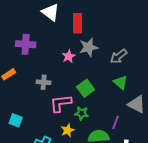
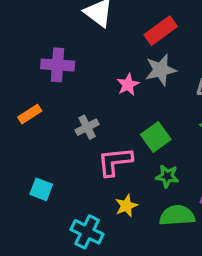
red rectangle: (78, 23) -> (161, 31), moved, turned 54
gray cross: (44, 82) -> (87, 127), turned -32
green star: (82, 113) -> (167, 176), moved

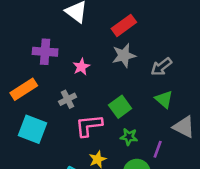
pink star: (128, 85) -> (81, 67), moved
orange rectangle: (30, 114) -> (24, 89), size x1.5
cyan square: (41, 189) -> (33, 129), moved, size x1.6

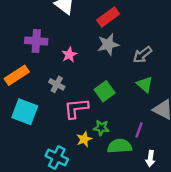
gray cross: (68, 99) -> (57, 84), turned -35
green star: (129, 137) -> (101, 128), moved

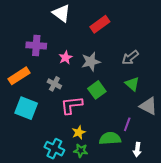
gray star: (108, 44) -> (91, 62), moved
green star: (101, 128) -> (81, 151), moved

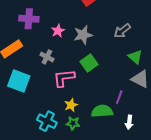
green triangle: (132, 84) -> (135, 57), moved

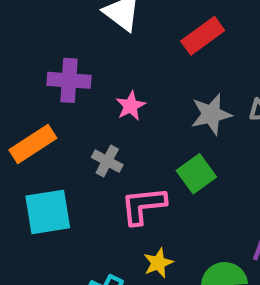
gray star: (83, 35) -> (211, 114), moved
cyan square: (19, 81) -> (48, 212), turned -30

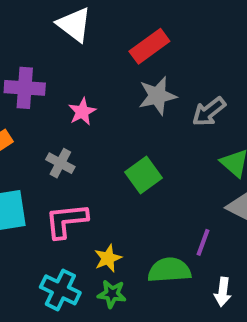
gray star: (211, 114) -> (157, 96), moved
pink L-shape: (143, 206) -> (66, 221), moved

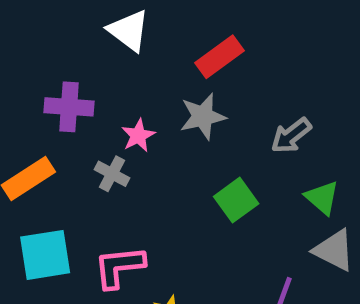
gray star: (157, 96) -> (203, 116), moved
gray cross: (60, 163) -> (112, 174), moved
green square: (144, 175) -> (236, 200), moved

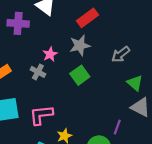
purple cross: (69, 107) -> (18, 23), moved
green square: (236, 200) -> (80, 75), moved

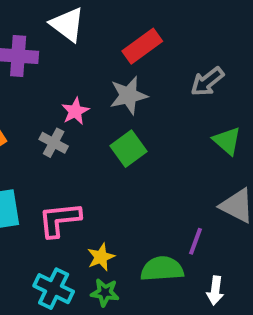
gray arrow: (121, 54) -> (207, 82), moved
green triangle: (135, 83) -> (227, 141), moved

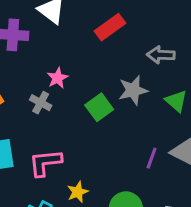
gray arrow: (207, 82) -> (161, 55), turned 40
gray star: (128, 95) -> (133, 90), moved
purple line: (196, 241) -> (152, 158), moved

